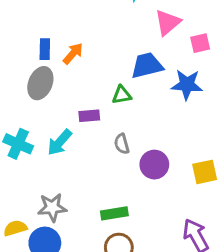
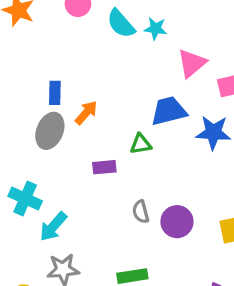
orange arrow: (73, 54) -> (86, 113), moved
cyan arrow: (60, 142) -> (53, 227), moved
gray semicircle: (122, 144) -> (141, 212), moved

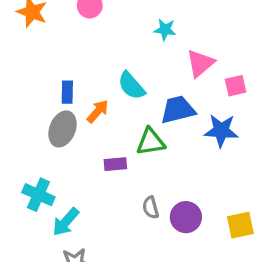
cyan semicircle: (121, 24) -> (131, 86), moved
green triangle: (141, 144) -> (151, 142), size x1.4

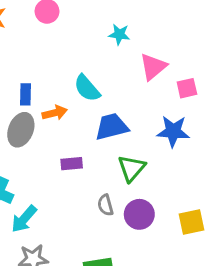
blue trapezoid: (178, 110) -> (112, 127), moved
orange arrow: (98, 111) -> (55, 113), turned 35
green triangle: (151, 142) -> (132, 168), moved, turned -40

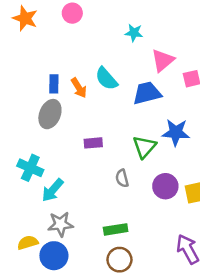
orange arrow: (55, 113) -> (79, 88), moved, turned 72
blue trapezoid: (112, 127) -> (147, 93), moved
blue star: (173, 131) -> (176, 132), moved
purple circle: (139, 214) -> (165, 186), moved

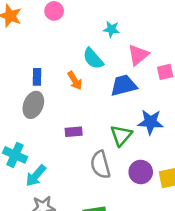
cyan semicircle: (106, 79) -> (93, 59), moved
orange arrow: (79, 88) -> (75, 80), moved
gray semicircle: (122, 178) -> (100, 165), size x1.6

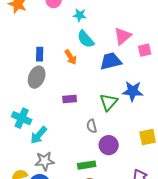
cyan star: (111, 29) -> (80, 15), moved
gray semicircle: (100, 165) -> (92, 126), size x0.6
purple circle: (141, 172) -> (109, 145), moved

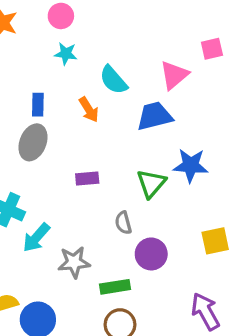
cyan star: (80, 15) -> (66, 54), moved
pink square: (145, 50) -> (212, 49), moved
gray star: (45, 161) -> (74, 262), moved

